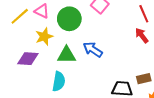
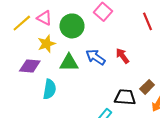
red arrow: (142, 36) -> (122, 56), moved
brown rectangle: (144, 79) -> (147, 87), turned -32
cyan semicircle: (59, 81) -> (49, 89), moved

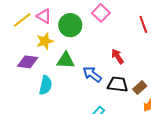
blue arrow: (96, 57) -> (92, 74), moved
black trapezoid: (125, 97) -> (118, 84), moved

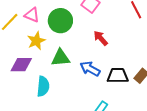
red arrow: (118, 56) -> (101, 38), moved

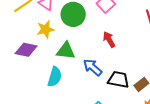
cyan semicircle: (43, 86) -> (55, 77), moved

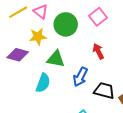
blue arrow: (93, 67) -> (80, 77), turned -108

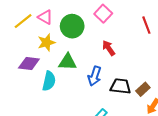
cyan semicircle: (43, 83) -> (49, 81), moved

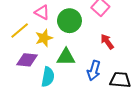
yellow line: (23, 21) -> (20, 31), moved

